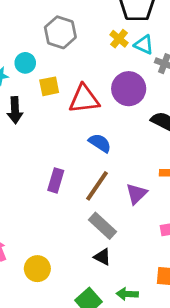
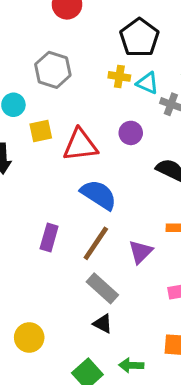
yellow cross: (119, 39) -> (119, 76), turned -30
purple circle: (129, 89) -> (131, 133), size x0.6
blue semicircle: (100, 143) -> (99, 195), size x1.4

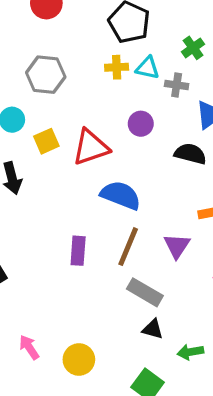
green arrow: (131, 365) -> (190, 352), moved

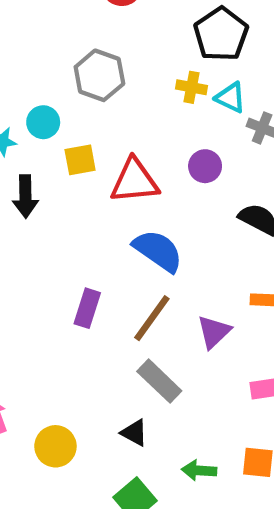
black triangle: (153, 329) -> (134, 433), moved

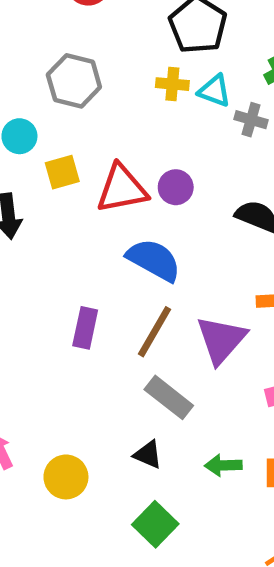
purple circle: (205, 166) -> (176, 187), moved
purple triangle: (214, 332) -> (221, 340), size x1.4
green arrow: (199, 470) -> (223, 465), moved

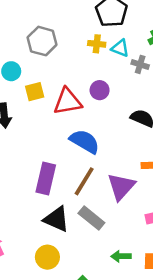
purple circle: (176, 187) -> (100, 90), moved
purple rectangle: (85, 328) -> (46, 178), size x1.4
black triangle: (148, 454) -> (56, 219), moved, size x1.6
yellow circle: (66, 477) -> (47, 257), moved

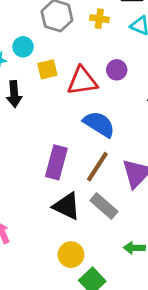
yellow cross: (97, 44) -> (99, 19), moved
yellow circle: (47, 257) -> (71, 255), moved

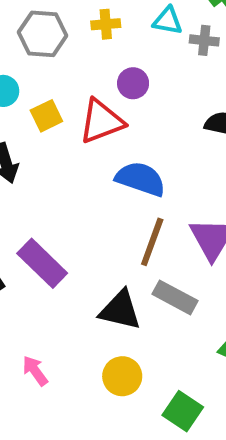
purple circle: (117, 70) -> (133, 83), moved
purple rectangle: (56, 162) -> (42, 263), moved, turned -48
yellow circle: (71, 255) -> (122, 376), moved

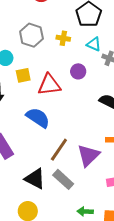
purple circle: (133, 83) -> (78, 71), moved
blue semicircle: (141, 179) -> (38, 118), moved

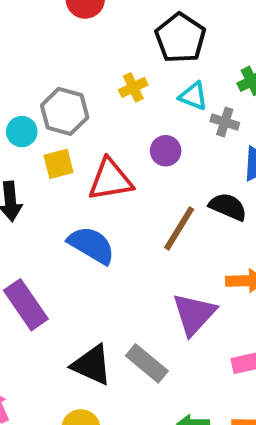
gray hexagon: (31, 35) -> (65, 111), moved
yellow cross: (63, 38) -> (133, 87), turned -32
brown line: (59, 150) -> (179, 228), moved

